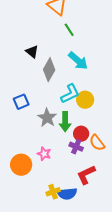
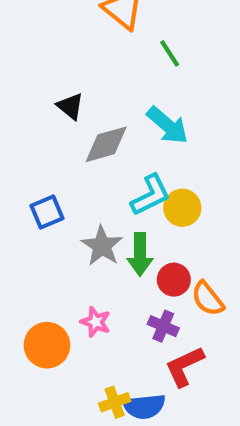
green line: (69, 30) -> (170, 53), moved
gray diamond: (49, 70) -> (106, 144), turned 45
purple cross: (76, 147) -> (163, 326), moved

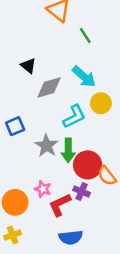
yellow circle: (182, 208) -> (101, 103), moved
red circle: (174, 280) -> (88, 165), size x1.5
red L-shape: (184, 366) -> (60, 205), moved
yellow cross: (115, 402) -> (13, 235), moved

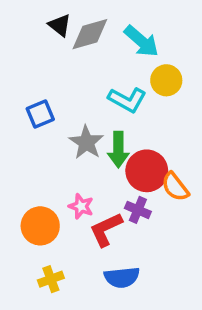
gray diamond: (49, 87) -> (90, 34), moved
cyan L-shape: (74, 117) -> (127, 100), turned 55
yellow cross: (13, 235) -> (51, 279), moved

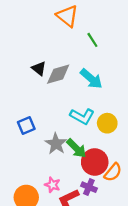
yellow circle: (166, 80) -> (107, 123), moved
green arrow: (118, 150) -> (76, 148), turned -45
orange semicircle: (175, 187) -> (113, 172), turned -102

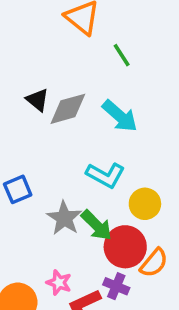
yellow circle: (107, 123) -> (145, 204), moved

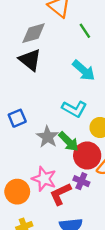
black triangle: (37, 100) -> (30, 60), size x1.5
gray diamond: (68, 109) -> (34, 33), moved
pink star: (59, 283) -> (44, 179), size x1.5

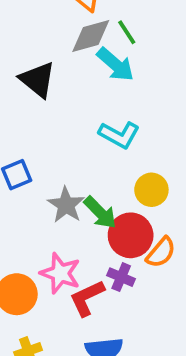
gray diamond: (34, 33) -> (91, 36), moved
cyan arrow: (84, 70) -> (115, 64), moved
cyan L-shape: (74, 109) -> (119, 135), moved

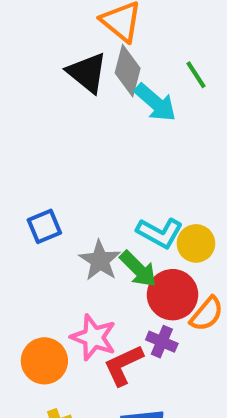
green line: (127, 32) -> (196, 75), moved
gray diamond: (91, 36) -> (128, 71), turned -60
black triangle: (38, 80) -> (87, 73), moved
cyan L-shape: (119, 135) -> (160, 233), moved

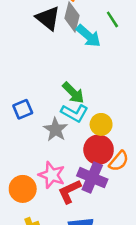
cyan L-shape: (160, 233) -> (75, 113), moved
yellow circle: (196, 243) -> (101, 124), moved
green arrow: (138, 269) -> (73, 93), moved
purple cross: (162, 342) -> (92, 178), size x1.6

